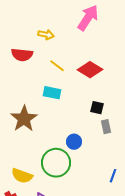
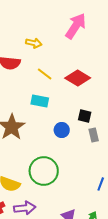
blue circle: (74, 142) -> (62, 130), moved

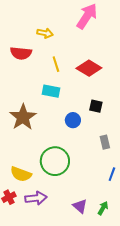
yellow line: (45, 74) -> (56, 64), turned 35
gray rectangle: (94, 135) -> (105, 142), moved

